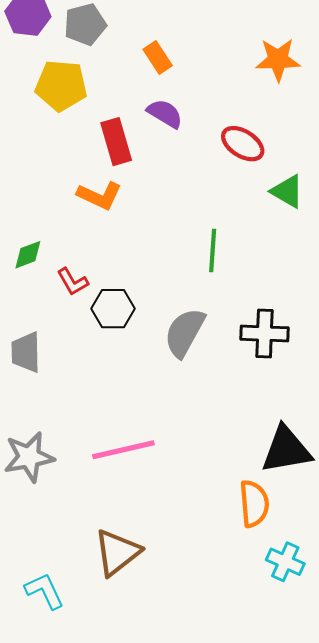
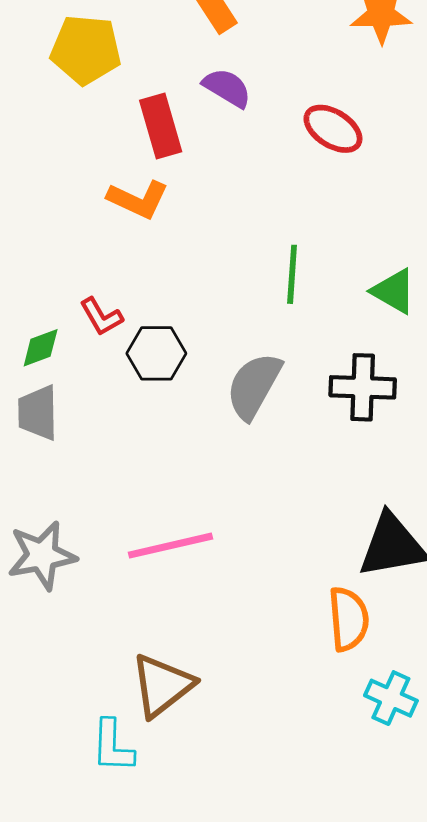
green triangle: (287, 191) -> (394, 291), moved
green diamond: (28, 255) -> (41, 348), moved
cyan L-shape: (45, 591) -> (113, 746), moved, turned -153

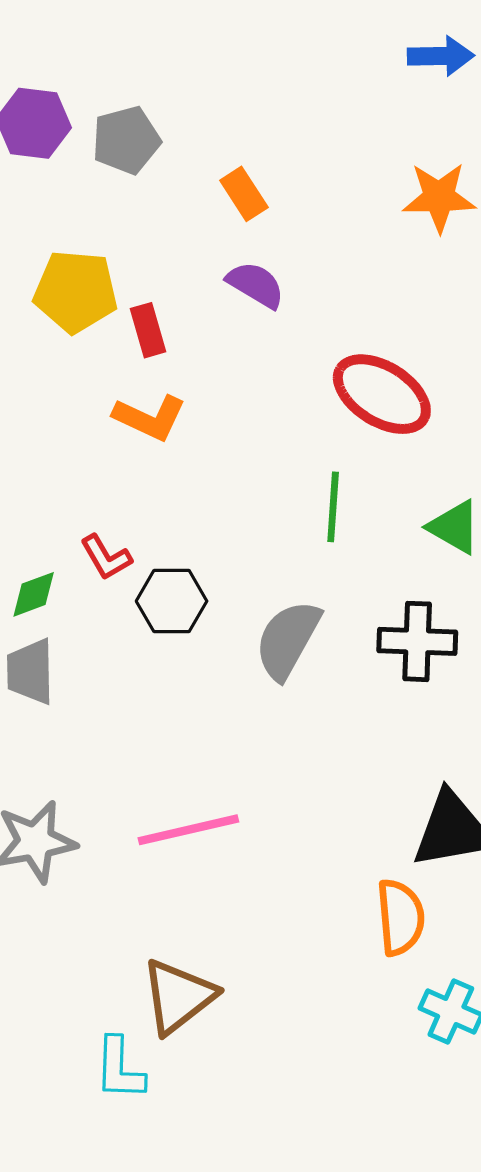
yellow pentagon: (86, 50) -> (76, 291), moved
red rectangle: (161, 126) -> (148, 330), moved, size x0.7
red ellipse: (333, 129) -> (382, 394), moved, size x1.4

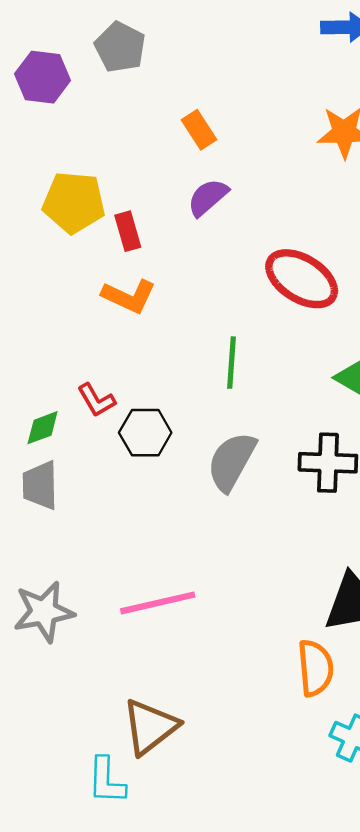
gray pentagon: (126, 140) -> (120, 47), moved, turned -30
purple semicircle: (256, 285) -> (208, 197), turned -72
green line: (333, 507) -> (232, 363), moved

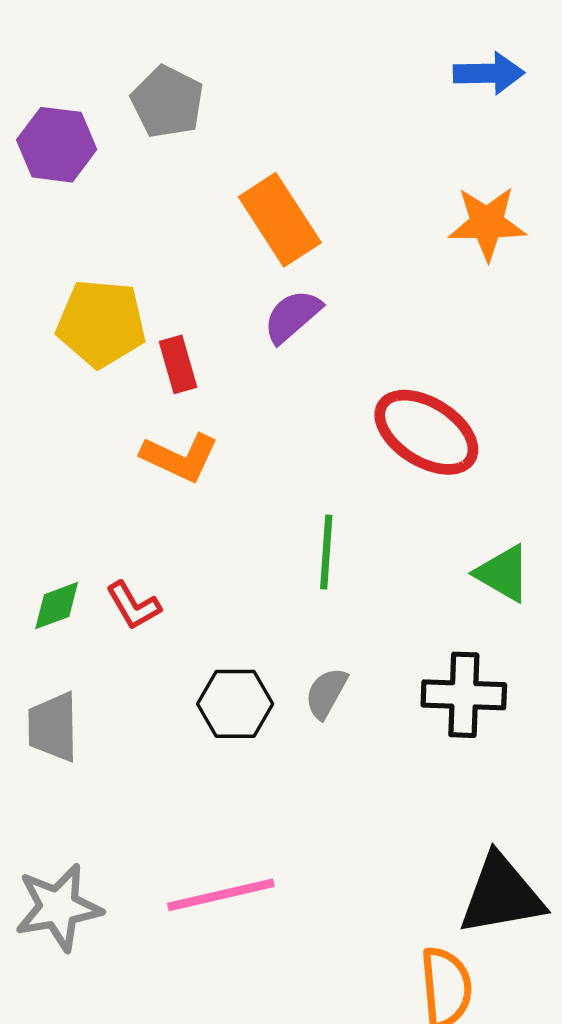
orange rectangle: (199, 130) -> (280, 220), size x1.6
green diamond: (43, 428) -> (57, 606), moved
black hexagon: (145, 433) -> (235, 704), moved
gray semicircle: (232, 461) -> (326, 693), size x0.6

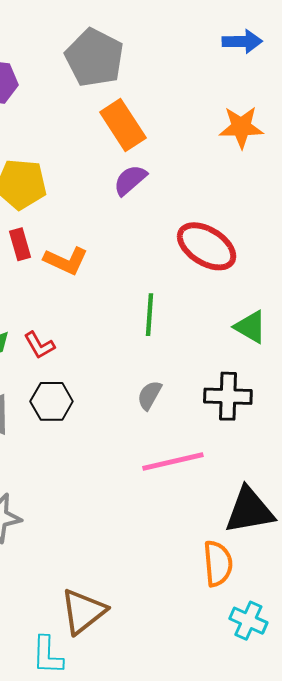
gray pentagon: (167, 102) -> (94, 58), moved, size x1.4
red rectangle: (178, 364) -> (20, 244), moved
black hexagon: (235, 704) -> (52, 401), moved
pink line: (221, 895) -> (173, 462), moved

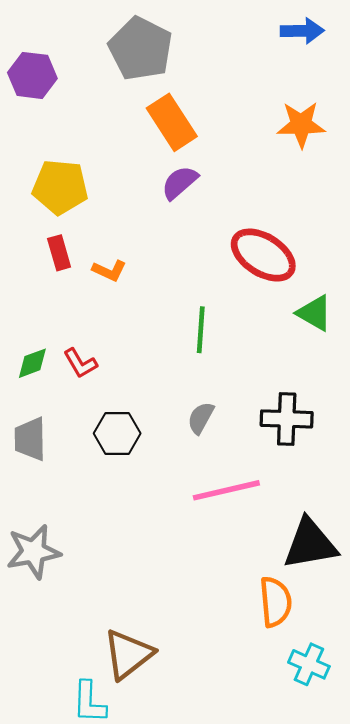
orange L-shape: (66, 261) -> (109, 271), size x0.7
green triangle: (250, 327) -> (315, 313), moved
black hexagon: (52, 401) -> (117, 433), moved

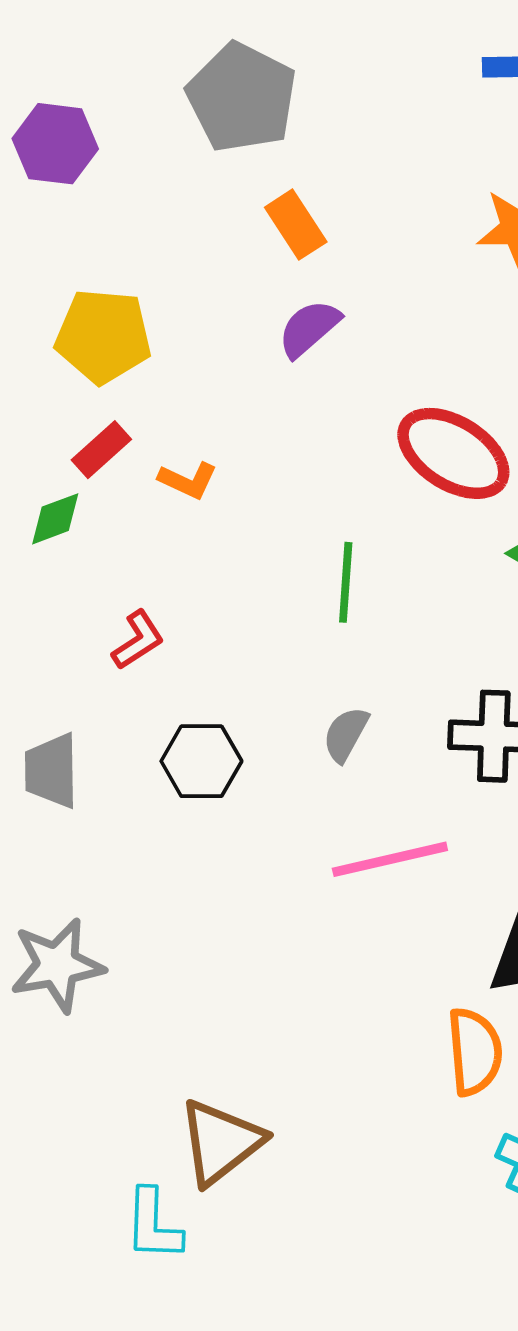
orange rectangle: (172, 122) -> (296, 225), size x0.7
red rectangle: (59, 253) -> (101, 450), turned 64
green diamond: (32, 363) -> (55, 519), moved
red L-shape: (80, 363) -> (138, 640), turned -93

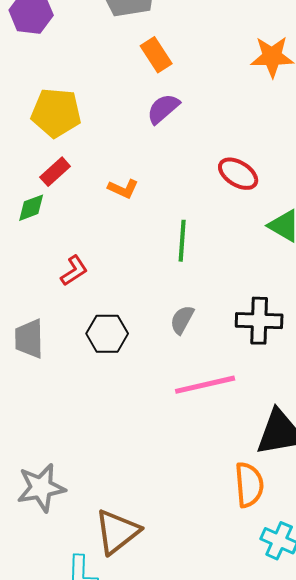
red ellipse: (453, 453) -> (238, 174), size x0.7
orange L-shape: (188, 480) -> (123, 189), moved
gray star: (57, 965) -> (41, 488), moved

